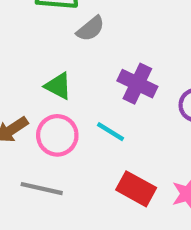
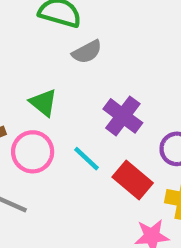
red rectangle: (136, 189) -> (133, 180), moved

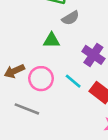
green triangle: (43, 103) -> (52, 40), moved, turned -36

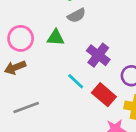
pink circle: (41, 79) -> (21, 38), moved
gray line: (27, 109) -> (26, 107), turned -45

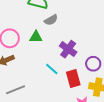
red rectangle: (104, 95) -> (73, 78), turned 36

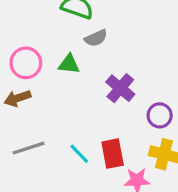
cyan line: (52, 69) -> (79, 154), moved
red rectangle: (73, 78) -> (113, 154), moved

